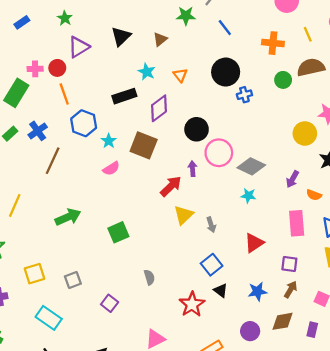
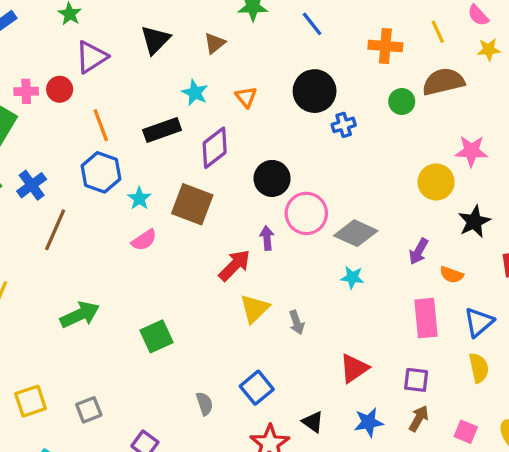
orange line: (64, 94) -> (101, 125), moved
red triangle: (254, 243) -> (354, 368), moved
blue square: (212, 265) -> (257, 388), moved

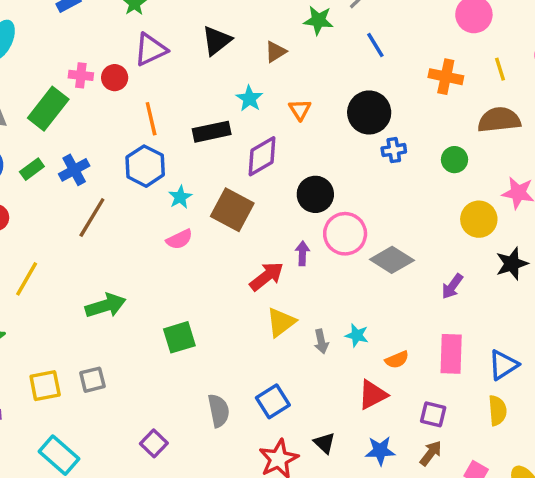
green circle: (402, 101) -> (455, 160), moved
orange semicircle: (452, 275) -> (397, 360), moved, turned -50
cyan star: (352, 277) -> (357, 335), moved
gray semicircle: (205, 404) -> (219, 411), size x1.4
gray square: (89, 410) -> (92, 380), moved

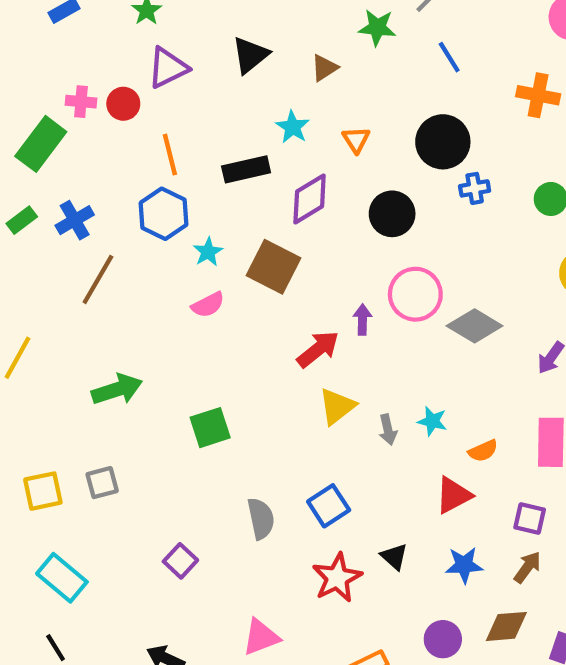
black circle: (315, 194) -> (392, 214), moved

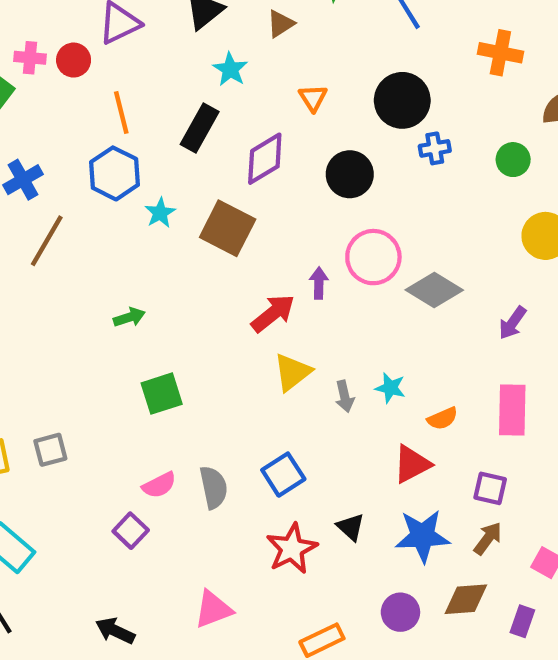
cyan star: (293, 127) -> (230, 69), moved
black rectangle: (246, 169) -> (200, 128), turned -48
pink semicircle: (208, 305) -> (159, 485), moved
green arrow: (117, 389) -> (129, 317), moved, size x0.6
blue star: (464, 565) -> (422, 536), size x1.4

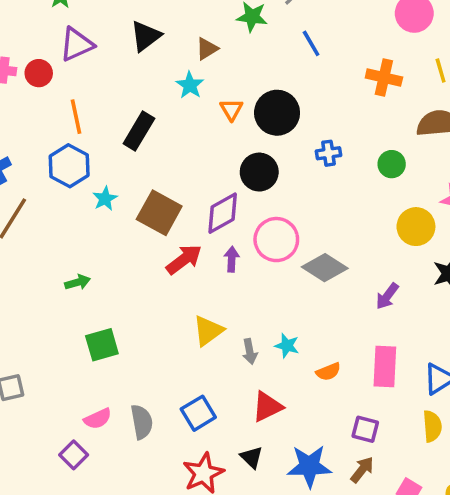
cyan star: (230, 69) -> (190, 85), moved
black circle: (402, 100) -> (277, 113), moved
purple diamond: (265, 159) -> (223, 213), moved
red arrow: (273, 313) -> (184, 259), moved
red triangle: (412, 464) -> (267, 407), moved

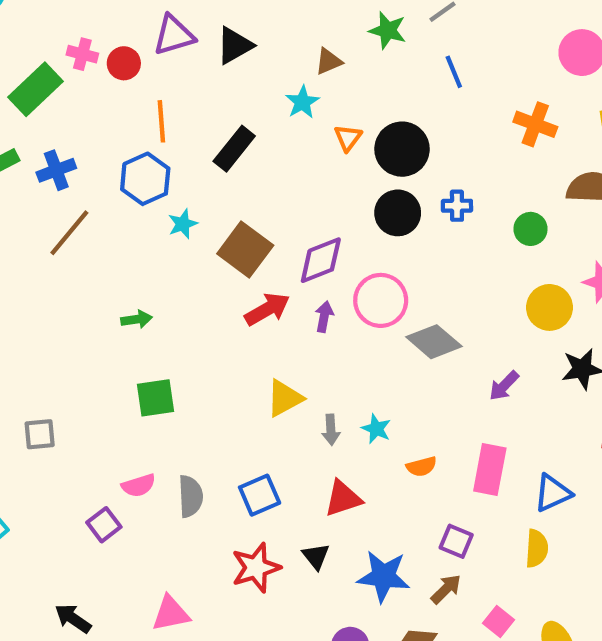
black triangle: (146, 36) -> (234, 45), moved
black circle: (259, 172) -> (398, 213), moved

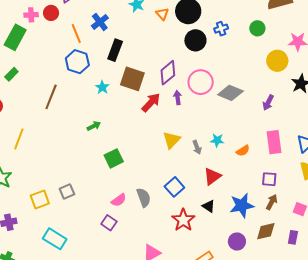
black rectangle: (234, 149) -> (115, 50), moved
blue cross: (56, 170) -> (100, 22), moved
cyan star: (183, 224) -> (102, 87), moved

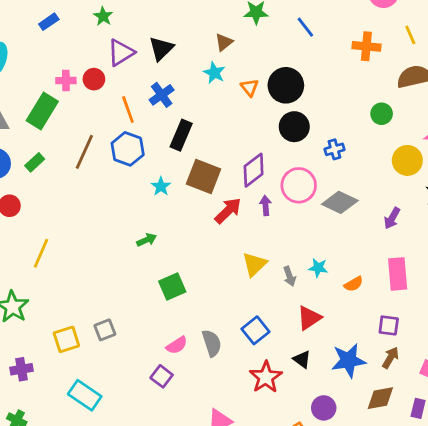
blue cross: (221, 29) -> (334, 149), moved
brown line: (51, 97) -> (84, 152), moved
purple circle: (237, 241) -> (324, 408), moved

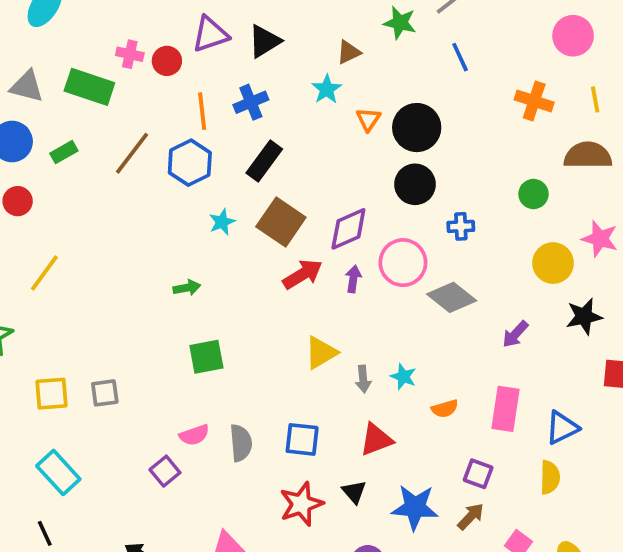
green rectangle: (42, 111) -> (89, 87), turned 64
blue square: (255, 330) -> (302, 439), turned 32

